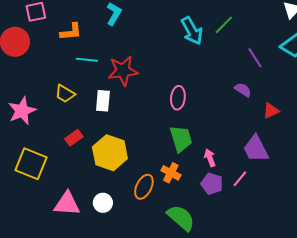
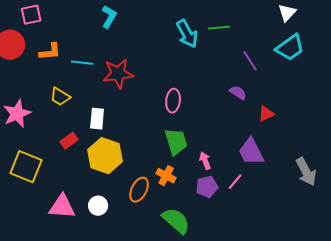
green line: (224, 25) -> (219, 28), turned 40
orange L-shape: (71, 32) -> (50, 52), moved
white rectangle: (103, 101) -> (97, 119), moved
purple pentagon: (212, 184) -> (207, 187), turned -30

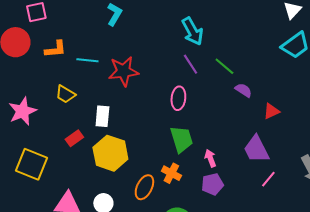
green line: (219, 28) -> (224, 66), moved, turned 45
purple line: (250, 61) -> (190, 64), moved
pink line: (235, 182) -> (268, 179), moved

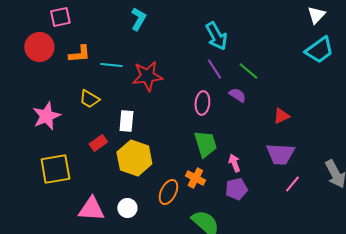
purple semicircle: (243, 90) -> (237, 95), moved
red triangle: (271, 111) -> (281, 116), moved
purple trapezoid: (256, 149) -> (280, 154), turned -60
yellow square: (31, 164) -> (55, 169), turned -32

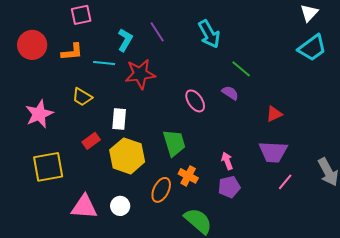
pink square: (60, 17) -> (81, 15), moved
cyan L-shape: (138, 19) -> (125, 40), moved
purple line: (214, 69) -> (157, 32), moved
pink ellipse: (202, 103) -> (195, 101), turned -40
green trapezoid: (205, 144) -> (174, 143), moved

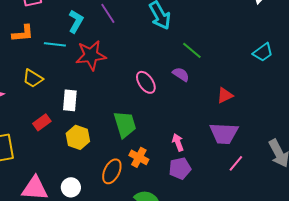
cyan trapezoid: (312, 48) -> (263, 52), moved, size x0.7
yellow hexagon: (127, 156) -> (78, 137), size x0.7

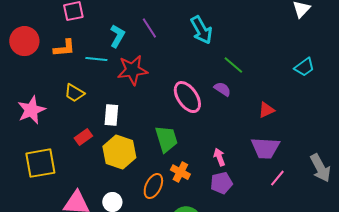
pink ellipse: (146, 82) -> (187, 97), size x1.4
yellow hexagon: (78, 137) -> (119, 152), size x1.4

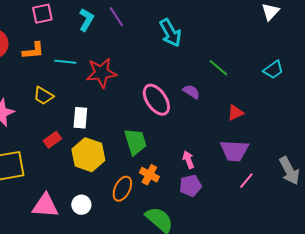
purple line: (149, 28) -> (116, 17), moved
cyan L-shape: (117, 36) -> (86, 20), moved
green line: (233, 65) -> (218, 68), moved

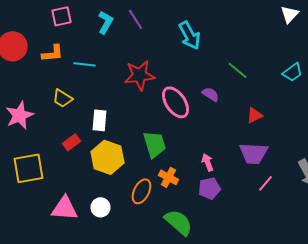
red star: (101, 73) -> (140, 75), moved

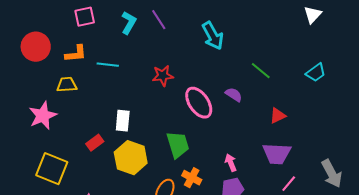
red star: (140, 75) -> (163, 76), size x0.7
yellow trapezoid: (62, 98) -> (67, 85), moved, turned 145
yellow square: (28, 168) -> (52, 169), turned 32

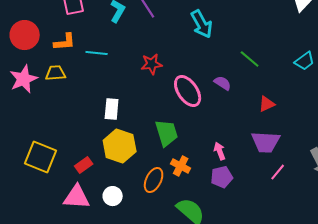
pink star: (43, 116) -> (24, 79), moved
red rectangle: (95, 143) -> (84, 165), moved

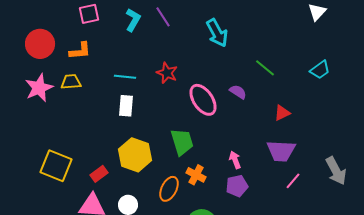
cyan line: (97, 53) -> (125, 77), moved
red star: (152, 64) -> (167, 73), turned 30
white rectangle: (112, 109) -> (126, 106), moved

